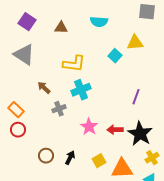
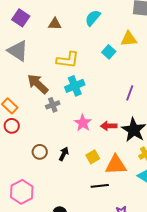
cyan semicircle: (99, 22) -> (93, 18), turned 126
brown arrow: (44, 88) -> (38, 84), size x1.6

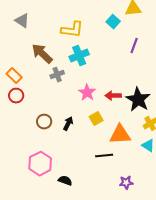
gray triangle: (18, 51) -> (22, 21), size x0.7
purple line: (130, 93) -> (134, 46), moved
yellow square: (93, 157) -> (96, 119), moved
pink hexagon: (22, 192) -> (40, 164), moved

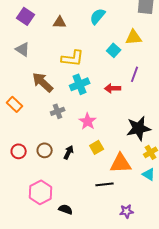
gray cross: (57, 75) -> (58, 111), moved
red circle: (16, 96) -> (19, 151), moved
red arrow: (113, 96) -> (113, 88), moved
black star: (138, 100) -> (139, 128), turned 30

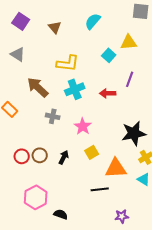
brown triangle: (60, 22) -> (55, 27), turned 48
gray cross: (58, 111) -> (53, 116), turned 32
red circle: (19, 151) -> (22, 156), moved

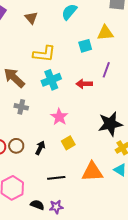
cyan square: (109, 55) -> (85, 46), turned 32
gray cross: (53, 116) -> (21, 107), moved
orange triangle: (116, 168) -> (92, 172), moved
black line: (100, 189) -> (56, 178), moved
purple star: (122, 216) -> (56, 207), moved

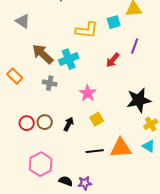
yellow L-shape: (44, 54) -> (87, 30), moved
cyan cross: (51, 80) -> (69, 59), moved
red arrow: (84, 84) -> (113, 60), turned -49
black line: (56, 178) -> (95, 151), moved

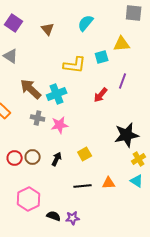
pink star: (88, 93) -> (60, 125), moved, turned 30
orange triangle: (121, 148) -> (109, 183), size x0.6

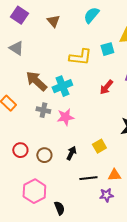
yellow square: (85, 154) -> (99, 146), moved
brown circle: (33, 157) -> (44, 155), moved
black arrow: (57, 159) -> (71, 153), moved
black semicircle: (54, 216) -> (59, 208), turned 48
purple star: (73, 218) -> (106, 195), moved

